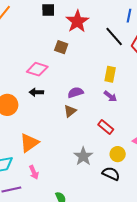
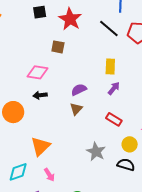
purple arrow: (110, 96) -> (114, 88), turned -80

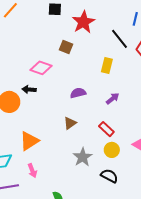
yellow rectangle: (110, 66) -> (107, 66), moved
black arrow: (40, 95) -> (29, 89), moved
brown triangle: (76, 109) -> (70, 123), moved
yellow circle: (130, 144) -> (112, 150), moved

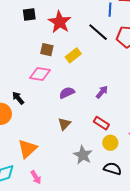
yellow rectangle: (107, 66) -> (73, 55), moved, turned 49
pink diamond: (41, 68) -> (40, 74), moved
black arrow: (29, 89) -> (18, 98), turned 56

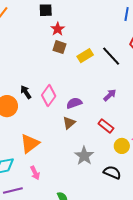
red star: (60, 22) -> (58, 29), moved, size x0.6
black line: (98, 32) -> (111, 56), moved
pink diamond: (40, 74) -> (49, 96), moved, turned -70
purple semicircle: (67, 93) -> (74, 103), moved
yellow circle: (110, 143) -> (122, 146), moved

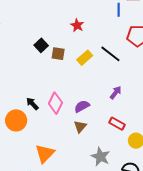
black square: (46, 10) -> (41, 45), moved, turned -32
red star: (58, 29) -> (77, 25), moved

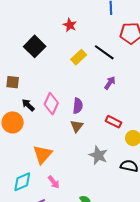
black square: (41, 45) -> (35, 46), size x1.5
brown square: (58, 54) -> (13, 82), moved
purple arrow: (116, 93) -> (110, 83), moved
purple semicircle: (82, 106) -> (78, 106), turned 126

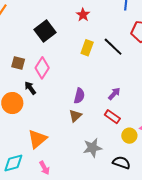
yellow rectangle: (79, 57) -> (87, 48), turned -35
purple arrow: (110, 83) -> (114, 94), moved
pink diamond: (51, 104) -> (42, 68), moved
gray star: (98, 155) -> (92, 148), turned 30

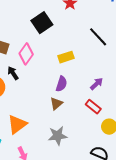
black square: (45, 31) -> (42, 23), moved
yellow rectangle: (87, 48) -> (66, 57), moved, turned 49
gray star: (92, 148) -> (58, 136), moved

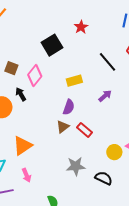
purple arrow: (97, 84) -> (105, 96), moved
red rectangle: (93, 107) -> (84, 130), moved
gray star: (58, 136) -> (76, 166), moved

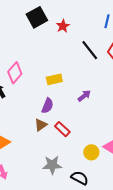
black square: (52, 45) -> (37, 17), moved
black line: (108, 62) -> (90, 50), moved

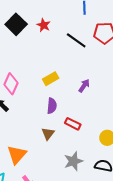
brown triangle: (41, 125) -> (48, 134), moved

